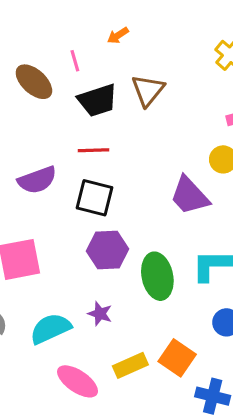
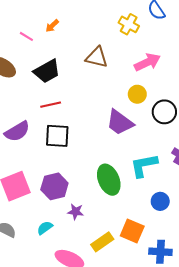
pink line: (75, 61) -> (26, 36), moved, turned -32
brown triangle: (148, 90) -> (97, 57), moved, turned -45
purple hexagon: (107, 250) -> (54, 186), moved
cyan semicircle: (50, 329) -> (45, 228), size x0.6

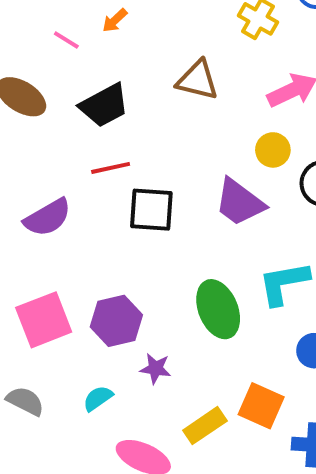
black square: (57, 136) -> (151, 210), moved

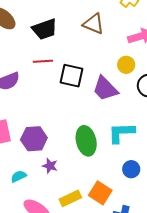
black square: (151, 210) -> (72, 76), moved

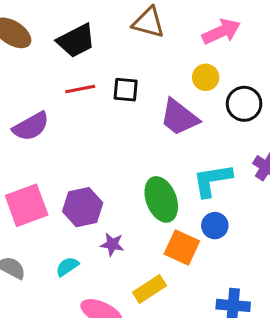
black square: (72, 76) -> (126, 90), moved, size x0.7
blue circle: (131, 169) -> (215, 226), moved
orange square: (100, 193) -> (182, 247), moved

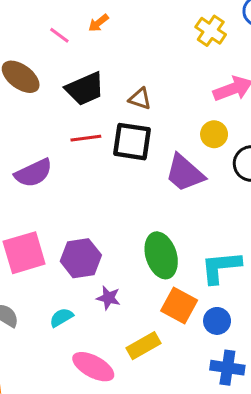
brown triangle: (148, 22) -> (140, 99), moved, size x0.7
black square: (126, 90) -> (132, 142), size x1.5
cyan L-shape: (212, 180) -> (221, 267), moved
blue circle: (215, 226) -> (217, 321), moved

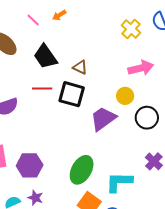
black trapezoid: (85, 89) -> (45, 56), turned 72
purple trapezoid: (185, 173) -> (103, 119), turned 96
green ellipse: (161, 255) -> (82, 170), turned 40
purple star: (108, 298) -> (35, 198), moved

